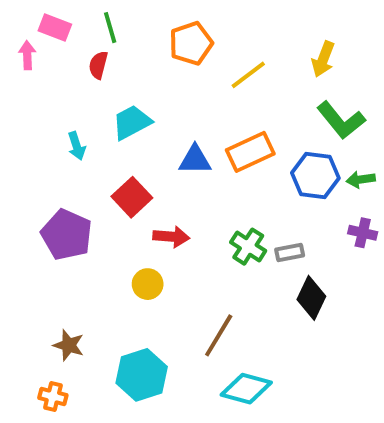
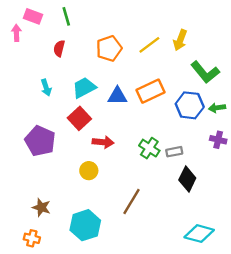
orange pentagon: (191, 43) -> (109, 48), moved
yellow arrow: (323, 59) -> (180, 40), moved
red semicircle: (98, 65) -> (59, 48), moved
cyan trapezoid: (132, 122) -> (84, 88), moved
cyan diamond: (246, 389) -> (199, 234), moved

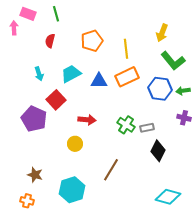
yellow arrow: (180, 40) -> (162, 33), moved
yellow line: (149, 45) -> (126, 49), moved, turned -60
red square: (79, 118) -> (56, 100), moved

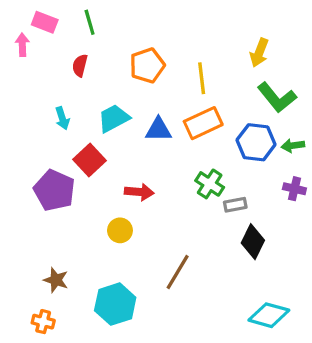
green cross: (126, 125) -> (210, 184), moved

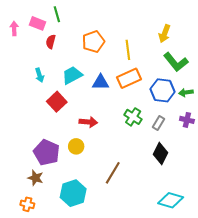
pink rectangle: (45, 22) -> (38, 23), moved
purple pentagon: (54, 190) -> (47, 152), moved
gray rectangle: (235, 205) -> (158, 123), moved, turned -48

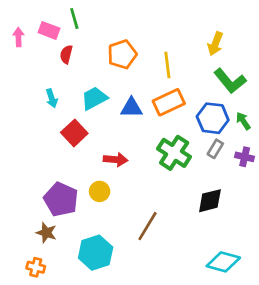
green arrow: (186, 93) -> (243, 121), turned 64
green cross: (133, 117) -> (174, 153), size x1.4
gray rectangle: (158, 123) -> (215, 149), moved
black diamond: (160, 153) -> (210, 201), turned 50

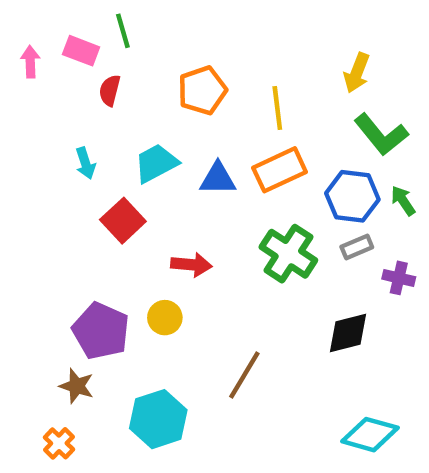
gray rectangle: (215, 149) -> (357, 247), turned 36
purple cross: (245, 157) -> (399, 278), moved
orange cross: (36, 267) -> (59, 443), turned 30

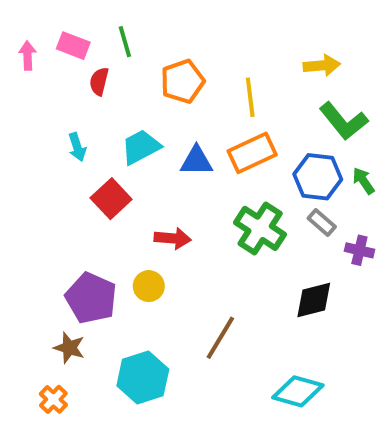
green line: (123, 31) -> (125, 42), moved
yellow arrow: (357, 73) -> (322, 65), turned -116
gray rectangle: (357, 247) -> (322, 222), turned 64
cyan diamond: (370, 435) -> (298, 391), moved

